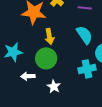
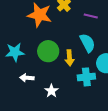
yellow arrow: (49, 36) -> (70, 58), moved
green circle: (46, 58) -> (48, 51), moved

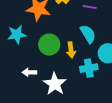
cyan star: (15, 52) -> (17, 34), moved
white star: (51, 91) -> (55, 84), size x1.6

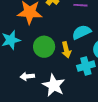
cyan semicircle: (88, 34) -> (82, 32), turned -78

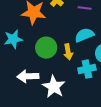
white arrow: (27, 76) -> (28, 76), size x1.5

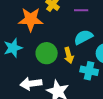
cyan cross: (87, 69) -> (89, 71), turned 30

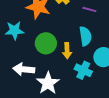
cyan semicircle: (83, 37) -> (85, 36), turned 96

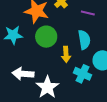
green circle: (46, 43) -> (46, 37), moved

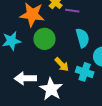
purple line: (88, 13) -> (72, 11), moved
yellow arrow: (66, 54) -> (62, 64), moved, turned -35

